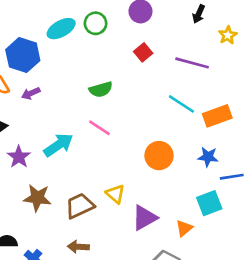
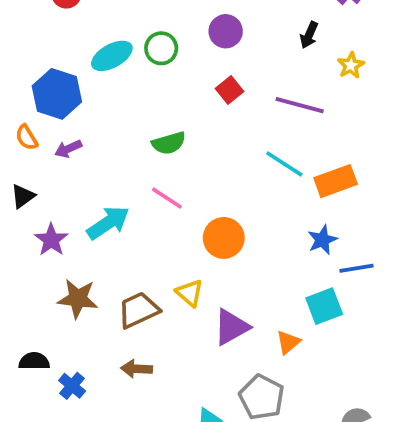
orange circle: (159, 156) -> (224, 238), moved
blue star: (208, 157) -> (322, 240), turned -30

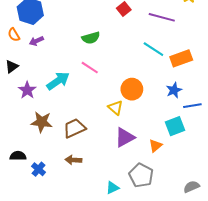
orange circle: (224, 238) -> (132, 89), moved
yellow triangle: (190, 293) -> (115, 108), moved

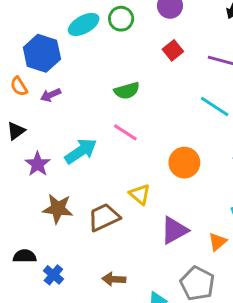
yellow triangle: (115, 108) -> (140, 194), moved
brown arrow: (73, 160) -> (114, 279), moved

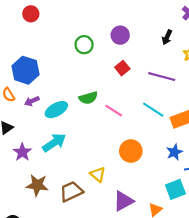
cyan ellipse: (84, 24) -> (56, 110), moved
pink line: (125, 132) -> (114, 111), moved

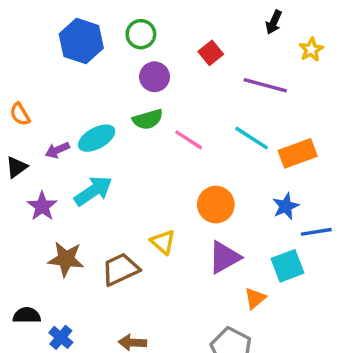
purple circle: (120, 35) -> (155, 77), moved
red square: (122, 68) -> (211, 53), moved
blue hexagon: (26, 70) -> (81, 41), moved
purple arrow: (32, 101) -> (57, 150), moved
purple triangle: (123, 201) -> (224, 257), moved

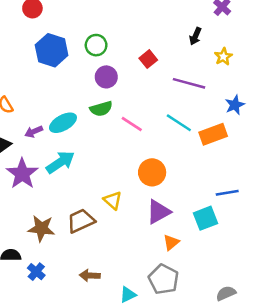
purple star: (42, 206) -> (22, 174), size x1.4
blue star: (286, 206) -> (235, 105), moved
brown star: (66, 259) -> (41, 228), moved
orange triangle: (255, 298) -> (171, 242), moved

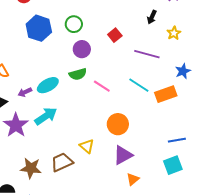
cyan square: (206, 218) -> (173, 165), moved

